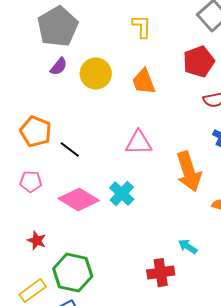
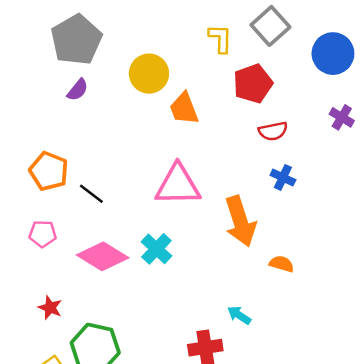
yellow L-shape: (142, 27) -> (220, 39), moved
yellow circle: (96, 74) -> (149, 74), moved
pink triangle: (139, 143) -> (178, 185), size x1.4

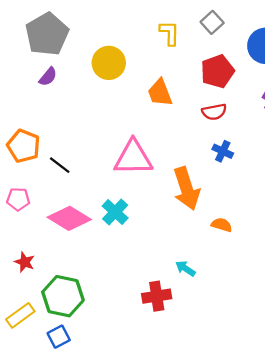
gray square: (270, 26) -> (212, 22), size x0.7
red pentagon: (253, 84) -> (217, 71), moved
orange trapezoid: (184, 109) -> (160, 93), moved

